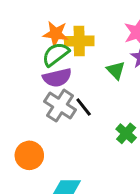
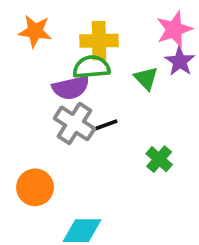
orange star: (56, 34) -> (35, 31), moved
green semicircle: (56, 54) -> (91, 67), moved, turned 32
black line: (84, 107) -> (105, 125), turned -72

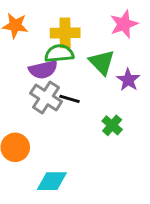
purple star: (180, 61) -> (128, 80), moved
green triangle: (146, 78) -> (102, 62), size x1.4
black line: (105, 125) -> (70, 99), turned 36

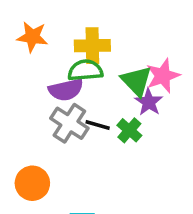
pink star: (124, 24) -> (163, 76), moved
purple star: (128, 80) -> (149, 102), moved
green cross: (112, 125) -> (129, 130), moved

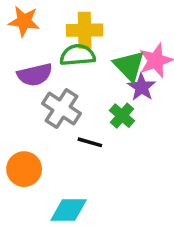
purple semicircle: (66, 90) -> (35, 75), moved
black line: (98, 125) -> (90, 142), moved

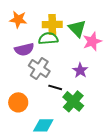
green triangle: (129, 66) -> (77, 28), moved
purple star: (142, 87) -> (80, 70), moved
green cross: (122, 116) -> (73, 101), moved, size x1.5

